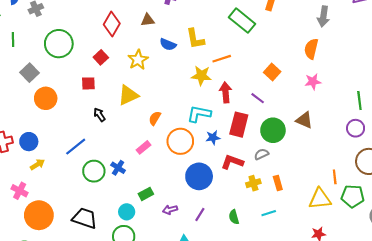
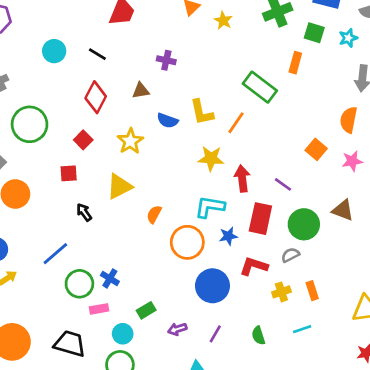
orange line: (222, 59) -> (236, 123), moved, turned -36
orange square: (272, 72) -> (316, 149), moved
pink rectangle: (144, 147) -> (99, 309), moved, turned 32

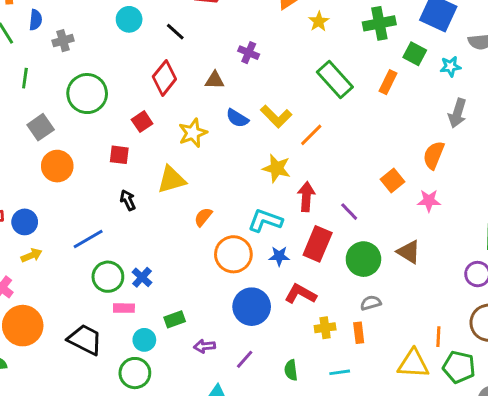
green rectangle: (260, 87) -> (335, 80), moved
yellow L-shape: (202, 112) -> (276, 116), turned -44
gray semicircle: (290, 255) -> (371, 303), moved

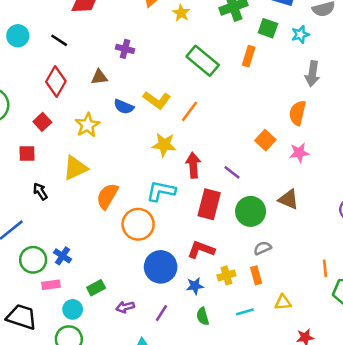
orange semicircle: (203, 217) -> (107, 196), size x1.5
blue star: (279, 256) -> (195, 286), moved
yellow triangle: (413, 364) -> (283, 302), moved, size x0.6

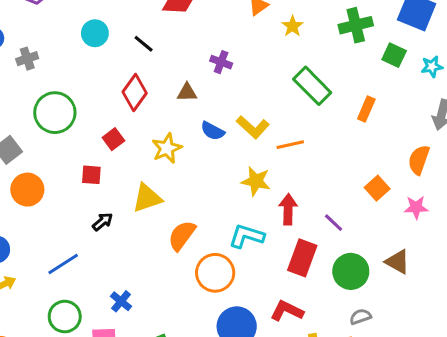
orange rectangle: (249, 56) -> (366, 109), moved
orange line: (189, 111) -> (290, 145), turned 35
black arrow: (40, 191) -> (103, 222), turned 78
green circle: (33, 260) -> (65, 317), moved

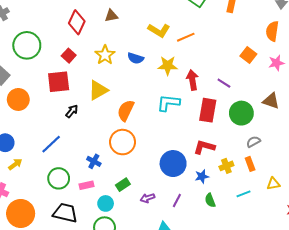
blue semicircle: (213, 131) -> (136, 58), moved
red square: (91, 175) -> (59, 82), size x1.6
orange circle: (215, 273) -> (123, 142), moved

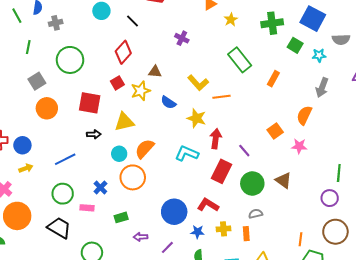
brown triangle: (111, 16) -> (155, 72), moved
red square: (69, 56) -> (117, 83), moved
black arrow: (72, 111) -> (94, 134), turned 32
cyan circle: (106, 203) -> (119, 154), moved

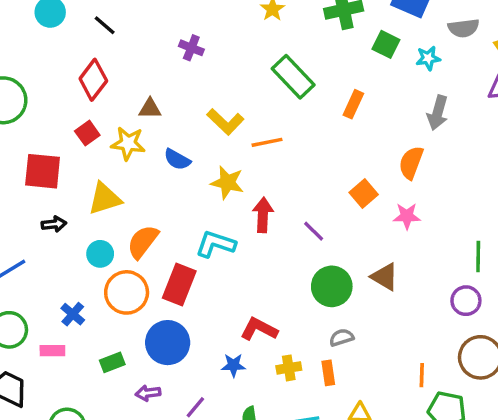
yellow star: (141, 91) -> (128, 143), turned 30
red rectangle: (222, 171) -> (179, 285), moved
blue circle: (174, 212) -> (168, 343), moved
blue star: (197, 232) -> (233, 365), moved

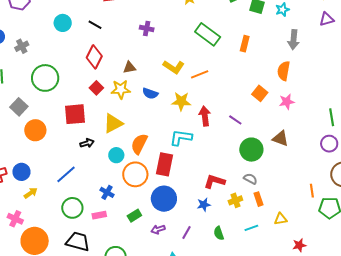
gray semicircle: (342, 337) -> (250, 179), moved, turned 56

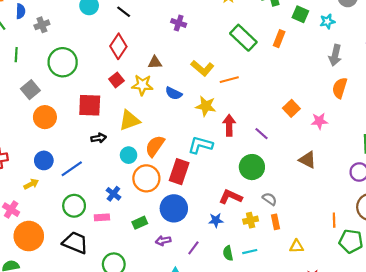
orange rectangle: (245, 44) -> (279, 39), moved
orange semicircle: (284, 71) -> (340, 88), moved
green circle: (251, 150) -> (252, 167), moved
blue circle: (21, 172) -> (44, 160), moved
cyan line: (251, 228) -> (250, 252), moved

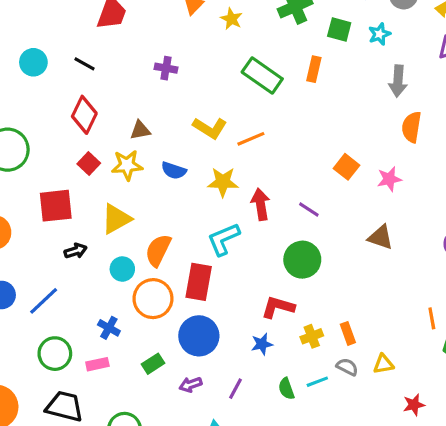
cyan L-shape: (200, 145) -> (224, 239), turned -30
gray semicircle: (270, 199) -> (347, 367), moved

